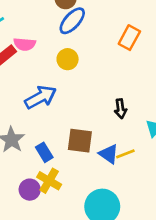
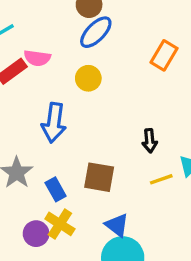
blue arrow: (41, 97) -> (54, 123), turned 124
blue triangle: (109, 154) -> (117, 225), moved
yellow line: (125, 154) -> (161, 179), moved

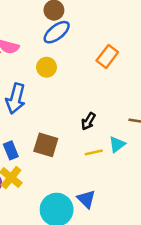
black arrow: (150, 141) -> (88, 121), turned 30
blue triangle: (117, 225) -> (86, 199), moved

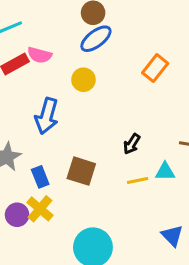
cyan triangle: (117, 144) -> (165, 172), turned 36
blue triangle: (86, 199) -> (172, 236), moved

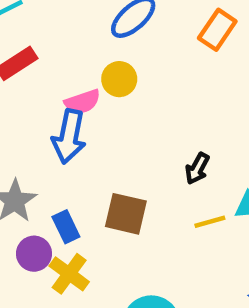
pink semicircle: (39, 55) -> (82, 102), moved, turned -30
orange rectangle: (155, 68) -> (217, 30), moved
purple circle: (17, 215) -> (34, 254), moved

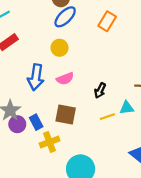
pink semicircle: (82, 102) -> (65, 79), moved
purple circle: (34, 254) -> (17, 124), moved
yellow cross: (69, 274) -> (50, 142), moved, turned 36

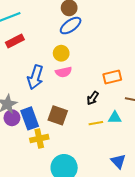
orange rectangle: (107, 21) -> (112, 77), moved, turned 36
pink semicircle: (65, 79) -> (64, 72), moved
blue rectangle: (36, 122) -> (30, 118), size x1.5

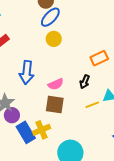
yellow circle: (61, 53) -> (54, 39), moved
pink semicircle: (64, 72) -> (56, 84), moved
blue rectangle: (30, 118) -> (26, 132), moved

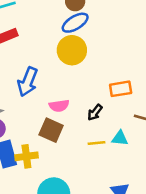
yellow circle: (54, 39) -> (72, 50), size x1.5

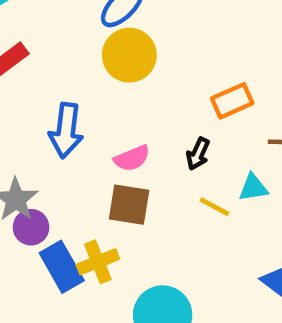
yellow line: (96, 143) -> (214, 207), turned 48

